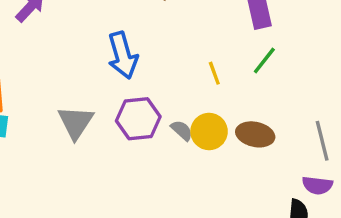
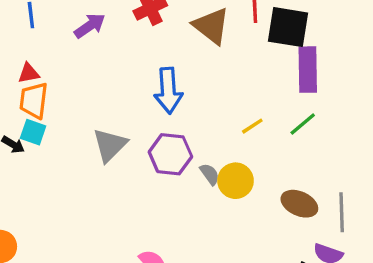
yellow line: (214, 73) -> (252, 126), turned 65
brown ellipse: (255, 134) -> (299, 204), moved

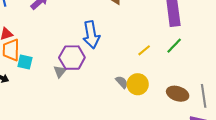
cyan square: (33, 132) -> (25, 62), moved
gray triangle: (110, 145) -> (60, 71), size x0.6
purple hexagon: (170, 154) -> (72, 58), moved

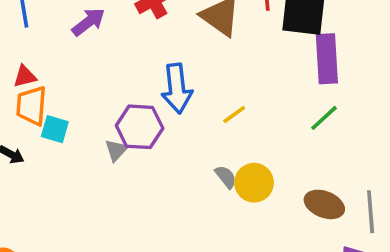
yellow line: (144, 50) -> (234, 115), moved

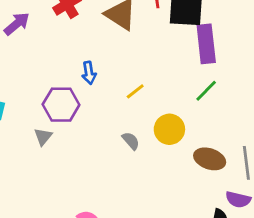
blue arrow: (177, 88) -> (89, 73), size x0.6
gray triangle: (116, 150) -> (43, 137), moved
yellow circle: (254, 183) -> (169, 129), moved

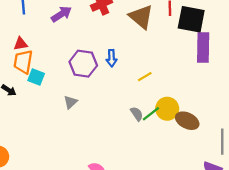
green line: (206, 91) -> (151, 114), moved
purple hexagon: (61, 105) -> (83, 64), moved
brown ellipse: (210, 159) -> (187, 121), moved

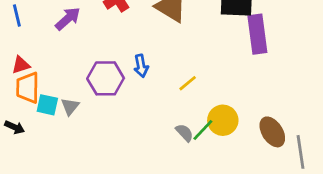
gray triangle: (71, 102) -> (70, 106), moved
brown ellipse: (187, 121) -> (272, 132), moved, turned 40

